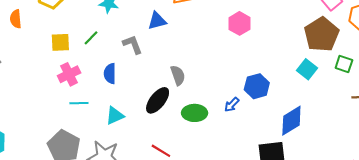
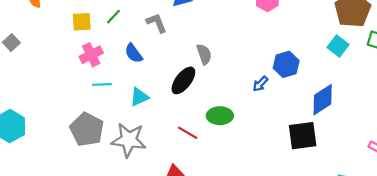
blue semicircle: (110, 74) -> (134, 53), turned -36
green ellipse: (195, 113) -> (220, 116), moved

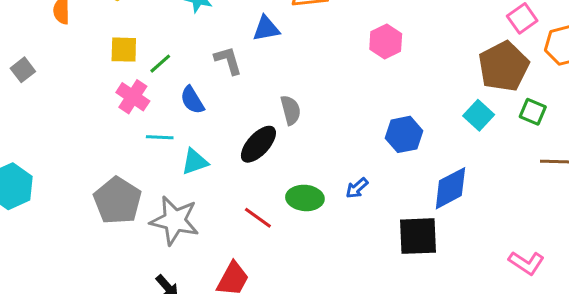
green line: (113, 17) -> (160, 64), moved
pink cross: (91, 55) -> (133, 97), turned -35
cyan line: (102, 84) -> (160, 137), moved
blue arrow: (260, 84) -> (357, 188), moved

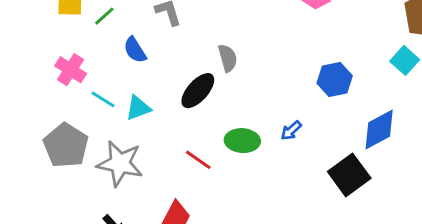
pink cross: (133, 97) -> (71, 70), moved
cyan line: (160, 137) -> (103, 99), moved, turned 30
black square: (418, 236) -> (349, 175), turned -33

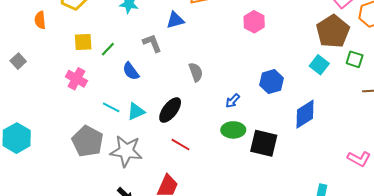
pink cross: (71, 70) -> (76, 79), moved
black ellipse: (198, 91) -> (170, 110), moved
blue arrow: (291, 131) -> (233, 101), moved
green ellipse: (242, 141) -> (233, 130), moved
black square: (349, 175) -> (264, 143), moved, turned -36

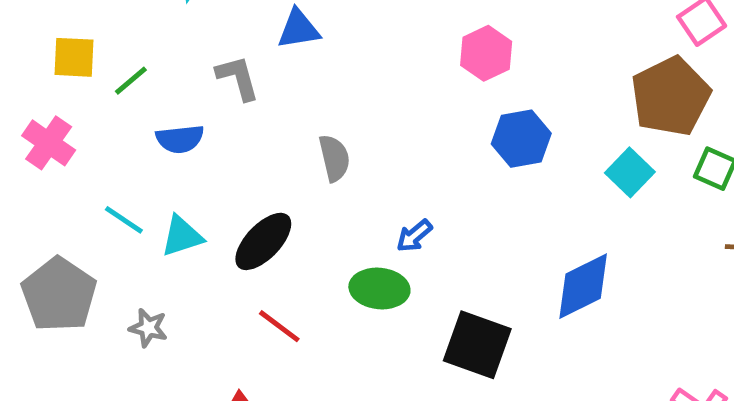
blue semicircle: (131, 71) -> (180, 139), turned -66
blue hexagon: (271, 82) -> (521, 139), moved
green ellipse: (233, 130) -> (379, 288), moved
gray star: (126, 151) -> (148, 328), size x0.5

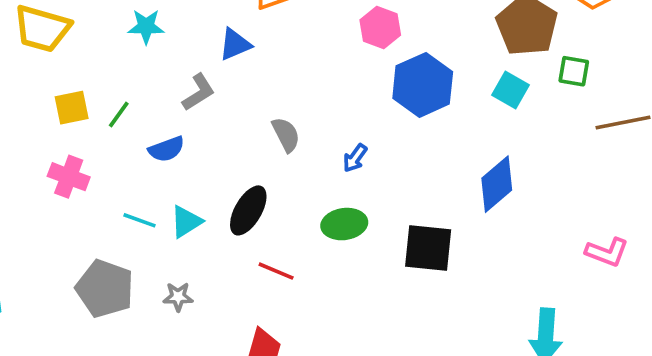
gray L-shape: (238, 78) -> (198, 92), turned 87
blue hexagon: (521, 139) -> (423, 85), size x1.4
blue arrow: (414, 236) -> (355, 158), moved

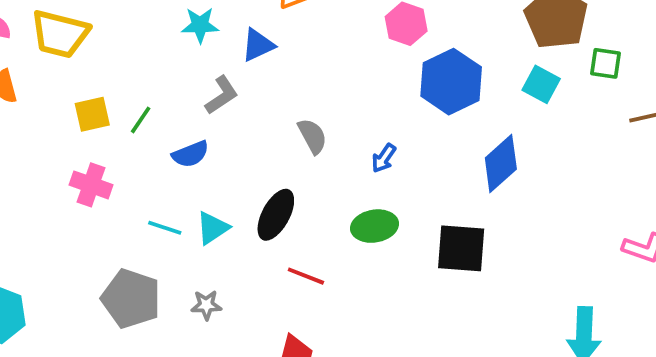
cyan star: (146, 27) -> (200, 25), moved
blue diamond: (497, 184) -> (501, 164), moved

